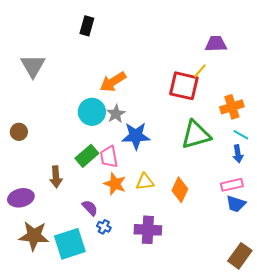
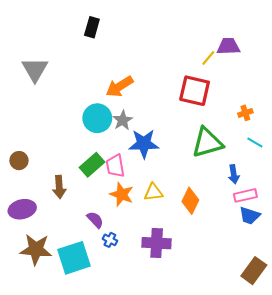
yellow line: (200, 71) -> (208, 58), moved
orange cross: (232, 107) -> (245, 113), size x0.6
brown circle: (19, 132) -> (19, 161), moved
blue arrow: (238, 154) -> (234, 174), moved

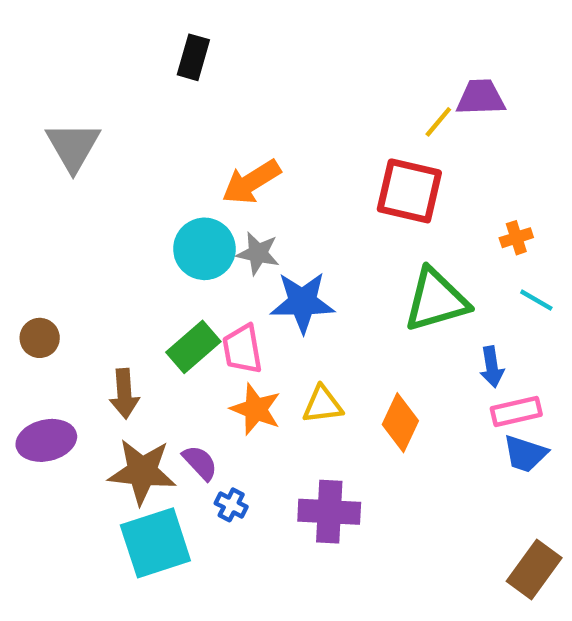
gray star: (123, 120) -> (258, 253), turned -30
brown star: (36, 249) -> (142, 472), moved

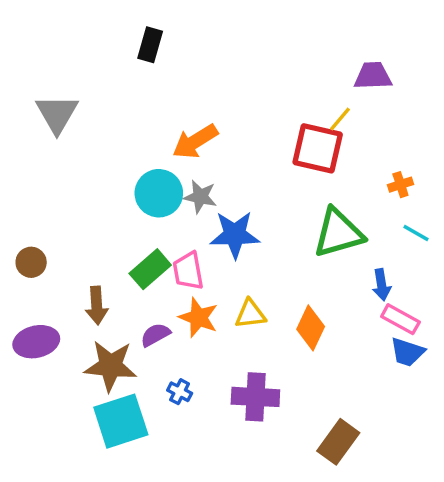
yellow line: (438, 122) -> (340, 119), moved
pink rectangle: (516, 411) -> (400, 319), turned 42
purple semicircle: (200, 463) -> (155, 335), moved, turned -76
brown rectangle: (534, 570) -> (338, 442), moved

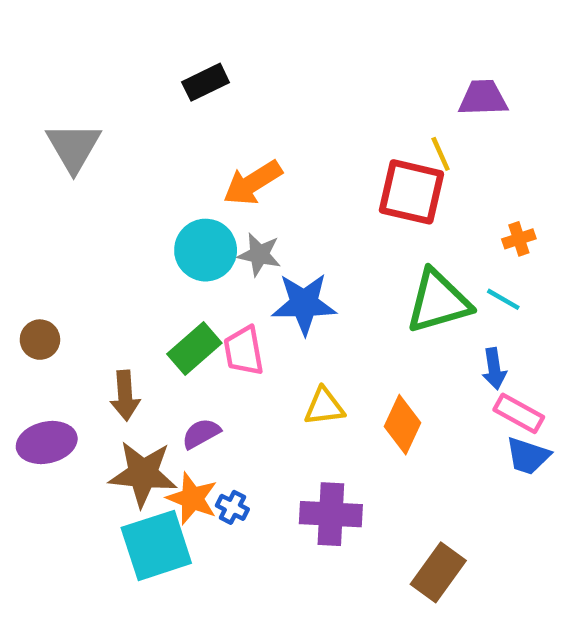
black rectangle: (150, 45) -> (206, 82), moved, turned 48
yellow line: (340, 119) -> (441, 154), turned -64
cyan line: (416, 233) -> (503, 299), moved
orange star: (199, 318) -> (192, 498), moved

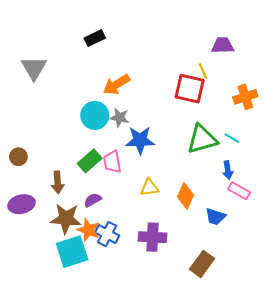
orange cross: (519, 239) -> (245, 97), moved, size x1.6
blue trapezoid: (528, 456) -> (215, 217), moved
blue cross: (232, 507) -> (107, 234), size x1.6

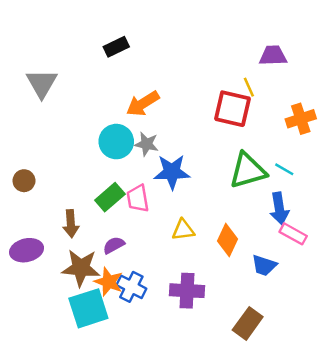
brown circle: (18, 157) -> (24, 181), moved
blue arrow: (228, 170) -> (279, 208), size x1.4

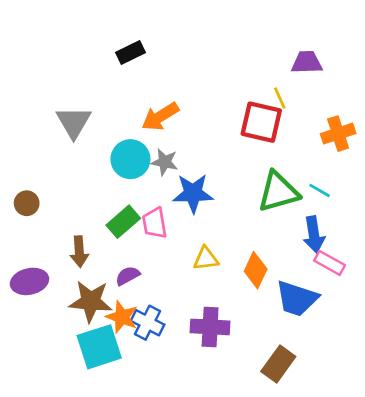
gray triangle: (42, 83) -> (74, 122), moved
blue trapezoid: (264, 265) -> (297, 298), size x1.5

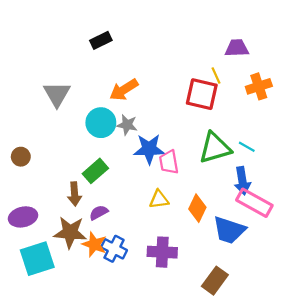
orange cross: (338, 134) -> (259, 86), moved
pink trapezoid: (155, 223) -> (169, 162), moved
brown arrow: (79, 252) -> (75, 194), moved
pink rectangle: (330, 263) -> (254, 203), size x1.5
cyan square: (99, 347) -> (37, 259), moved

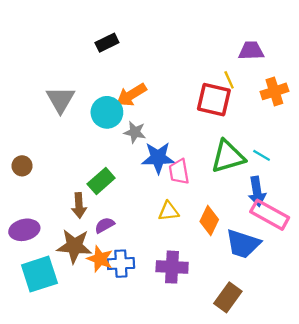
cyan circle: (101, 123) -> (107, 112), moved
blue cross: (114, 249) -> (121, 264), turned -30

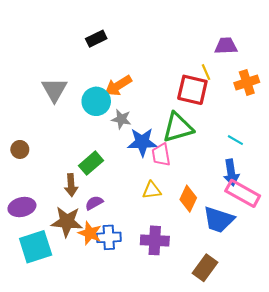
green triangle: (228, 157) -> (178, 128), moved

